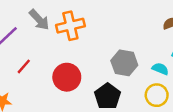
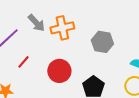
gray hexagon: (124, 63) -> (102, 42), moved

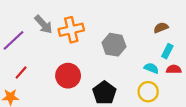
red line: (23, 62) -> (21, 72), moved

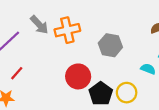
red circle: (68, 76) -> (78, 76), moved
yellow circle: (148, 92) -> (127, 93), moved

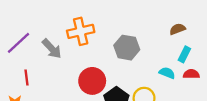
gray arrow: (39, 25) -> (52, 49), moved
red line: (17, 73) -> (27, 77), turned -48

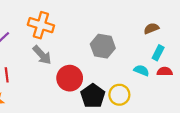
orange cross: (81, 31) -> (41, 25), moved, turned 30
gray arrow: (52, 49) -> (42, 55), moved

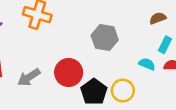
gray arrow: (42, 55) -> (29, 77), moved, turned 100

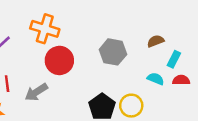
brown semicircle: (158, 18) -> (156, 41), moved
red circle: (69, 72) -> (59, 60), moved

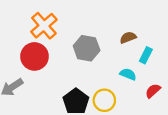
orange cross: (45, 29) -> (44, 26), moved, turned 32
red semicircle: (181, 80) -> (153, 91), moved, turned -42

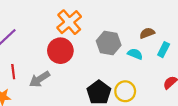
cyan semicircle: (128, 74) -> (135, 54), moved

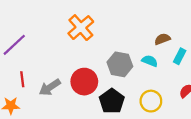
gray hexagon: (109, 43) -> (120, 64), moved
red circle: (60, 51) -> (84, 82), moved
yellow circle: (125, 91) -> (151, 101), moved

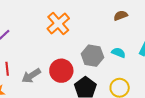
brown semicircle: (162, 39) -> (121, 15), moved

